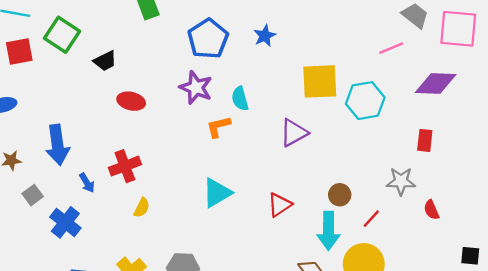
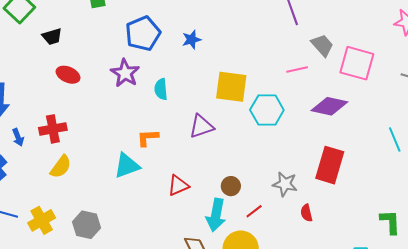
orange L-shape: (218, 127) -> (148, 138), moved
red rectangle: (425, 140) -> (330, 165), moved, size x1.8
yellow semicircle: (142, 208) -> (61, 167), size x1.4

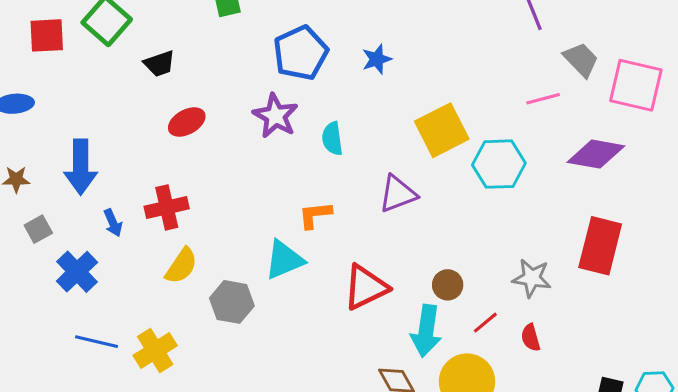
red ellipse: (68, 75) -> (187, 122), turned -50
yellow square: (231, 87) -> (442, 130), turned -32
red triangle: (178, 185) -> (366, 287), size x1.4
red semicircle: (306, 213) -> (531, 338), moved
gray hexagon: (86, 225) -> (232, 302), moved

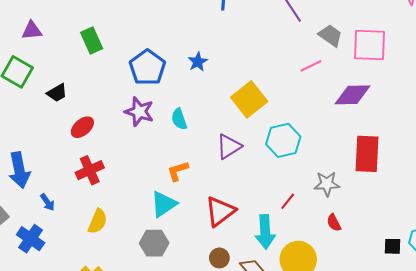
cyan hexagon: (499, 164) -> (283, 140), moved
red cross: (167, 207) -> (90, 170), moved
brown circle: (448, 285) -> (219, 258), moved
gray hexagon: (232, 302) -> (154, 243), moved
red line: (485, 323) -> (288, 201), moved

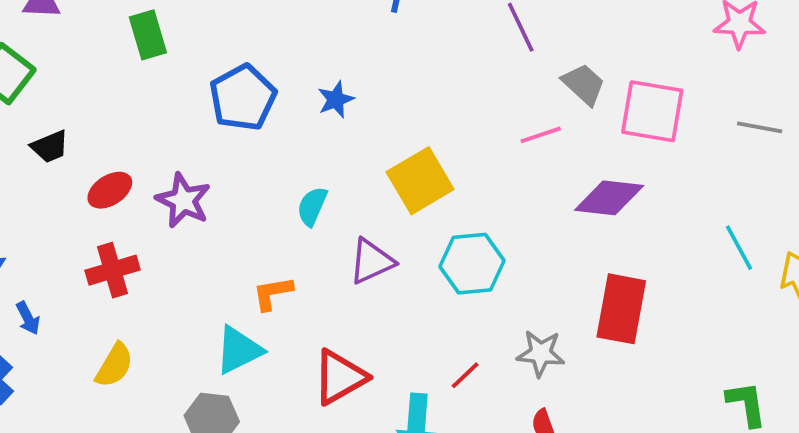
black trapezoid: (57, 93) -> (50, 147), moved
purple star: (139, 112) -> (183, 200), moved
cyan semicircle: (179, 119) -> (312, 206), moved, turned 35

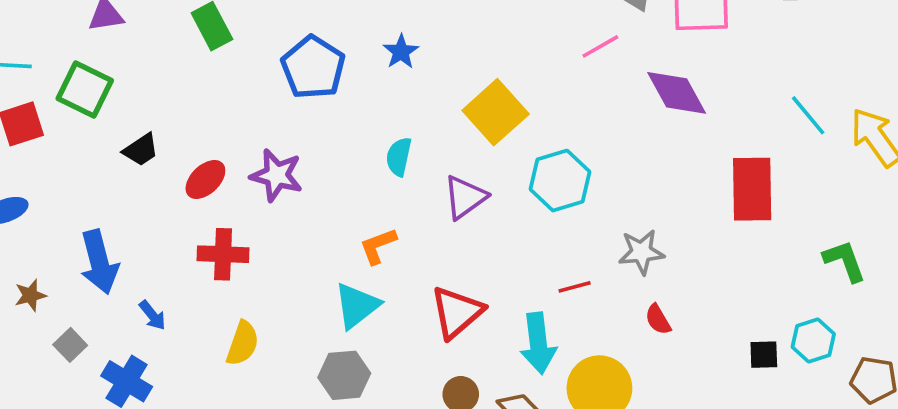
purple diamond: (609, 198) -> (677, 93), turned 66
red cross: (113, 270) -> (223, 254), turned 30
red rectangle: (621, 309) -> (752, 189), moved
red line: (465, 375) -> (575, 287), turned 40

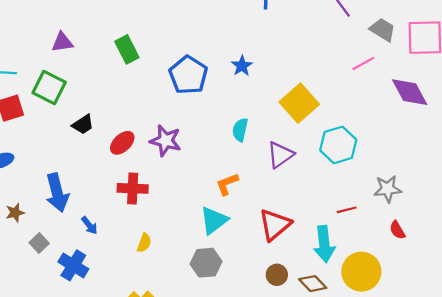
yellow semicircle: (243, 343) -> (144, 243), size x0.7

